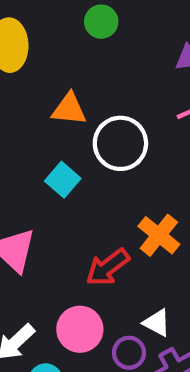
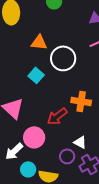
orange cross: (159, 235) -> (81, 101), turned -30
pink circle: (80, 329) -> (34, 137), moved

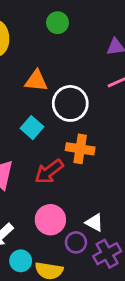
orange cross: (81, 101) -> (80, 149), moved
red arrow: (57, 116) -> (49, 172), moved
pink circle: (34, 137) -> (50, 220), moved

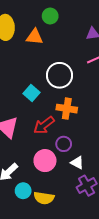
orange triangle: (36, 81) -> (35, 37), moved
purple circle: (76, 242) -> (64, 144), moved

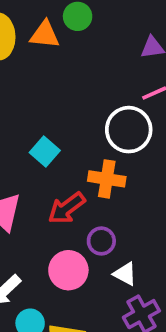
orange triangle: (35, 37) -> (45, 35), moved
white circle: (60, 75) -> (129, 130), moved

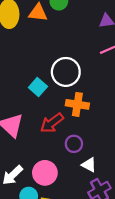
white circle: (129, 130) -> (66, 72), moved
pink circle: (68, 270) -> (45, 173), moved

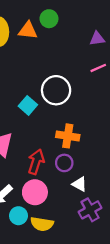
orange cross: (77, 104) -> (68, 136), moved
red arrow: (52, 123) -> (36, 162), moved, turned 145

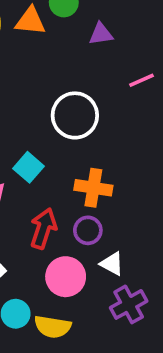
purple triangle: (97, 39) -> (101, 34), moved
cyan square: (28, 105) -> (29, 167), moved
pink circle: (35, 192) -> (66, 277), moved

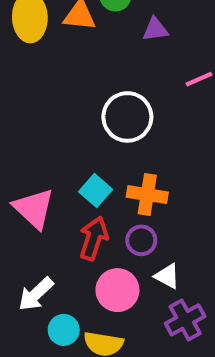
cyan square: (29, 167) -> (96, 191), moved

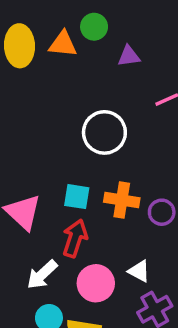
cyan square: (96, 191) -> (77, 197), turned -32
purple circle: (141, 240) -> (162, 212), moved
white arrow: (36, 294) -> (42, 275), moved

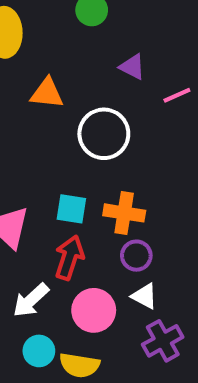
orange triangle: (63, 44) -> (47, 93), moved
purple triangle: (129, 56) -> (132, 67), moved, turned 35
purple circle: (162, 212) -> (136, 256), moved

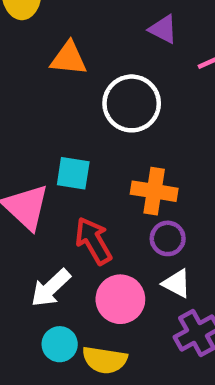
cyan square: (71, 209) -> (73, 173), moved
red arrow: (69, 258) -> (93, 241), turned -48

